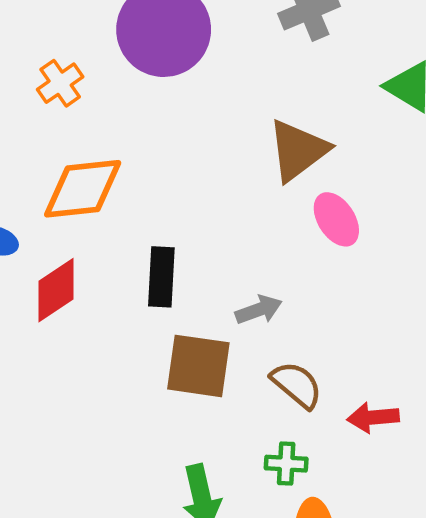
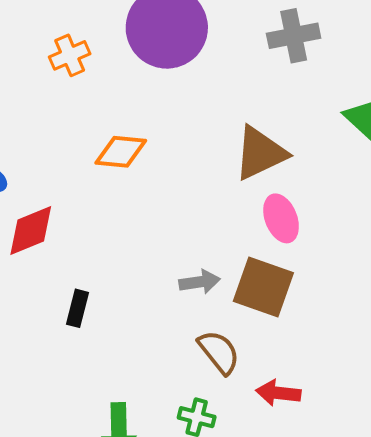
orange diamond: (83, 189) -> (121, 152), moved, size x0.7
black rectangle: (161, 277) -> (77, 308), moved, size x0.7
brown square: (198, 366) -> (263, 287), moved

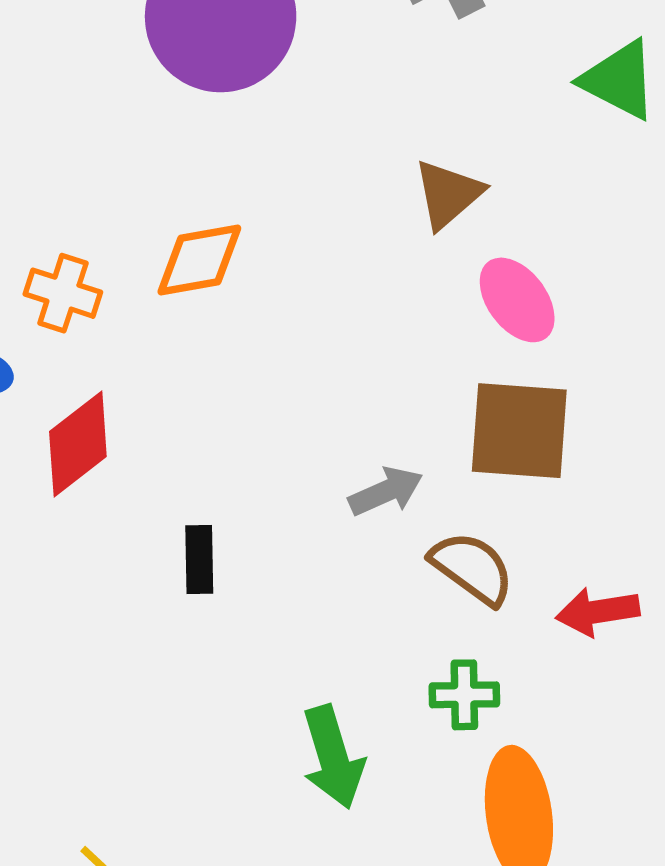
orange cross: (70, 55) -> (63, 293), moved, turned -33
brown triangle: (260, 153) -> (448, 194), size x0.7
gray arrow: (200, 282) -> (386, 491), moved

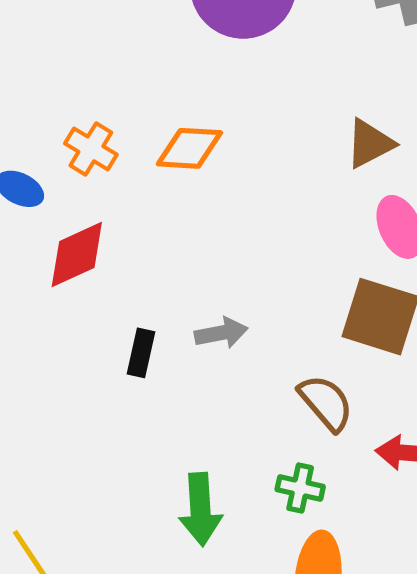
gray arrow: (386, 491) -> (221, 333), moved

